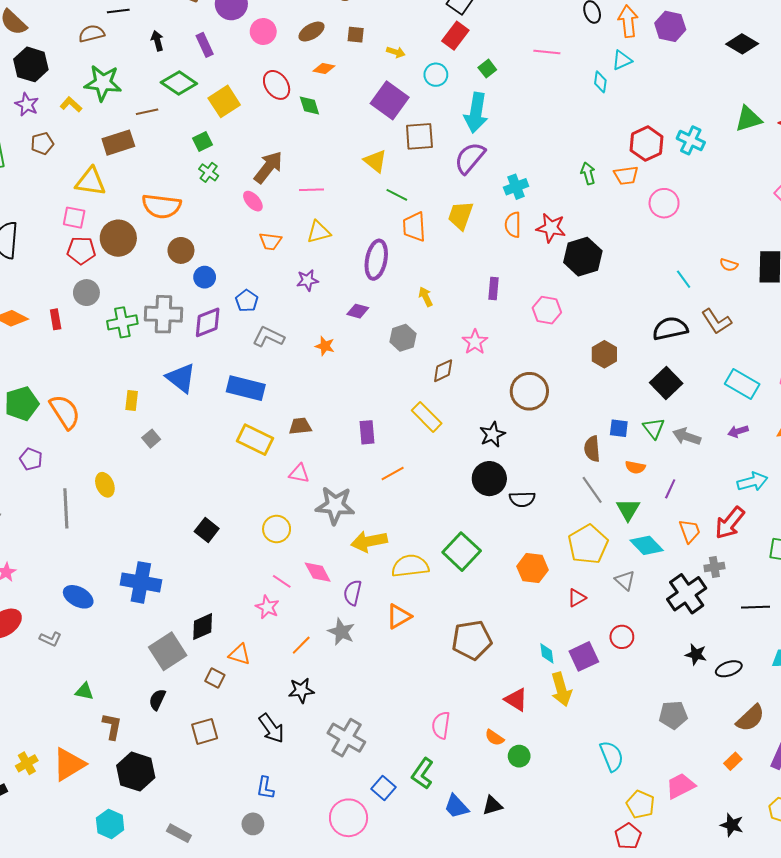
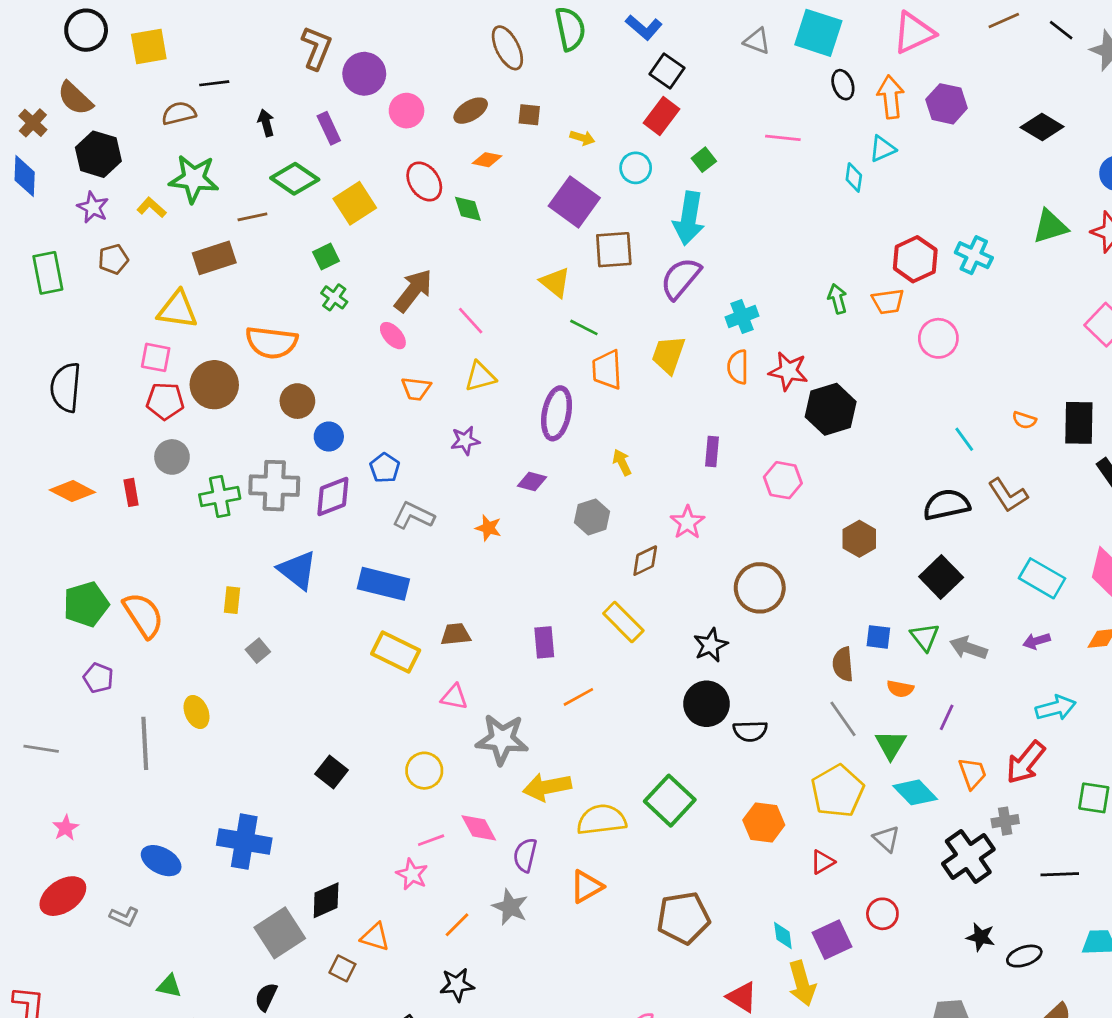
pink line: (312, 190) -> (471, 321), turned 50
pink line: (282, 581) -> (431, 840), turned -54

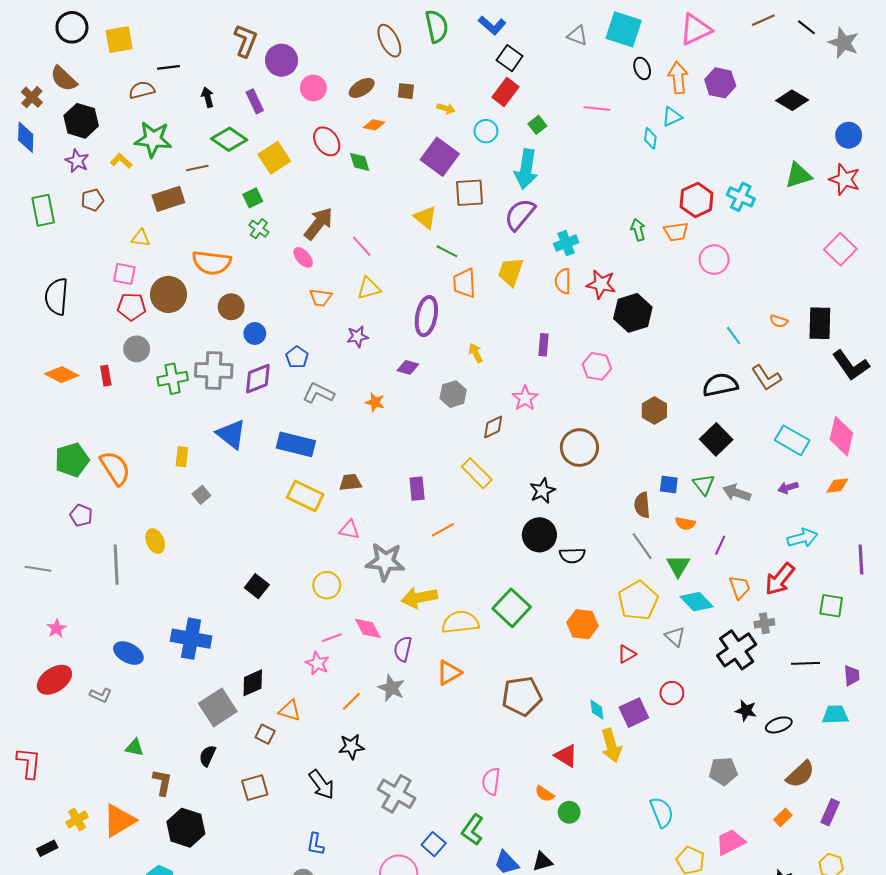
yellow triangle: (177, 310) -> (141, 238), size x0.6

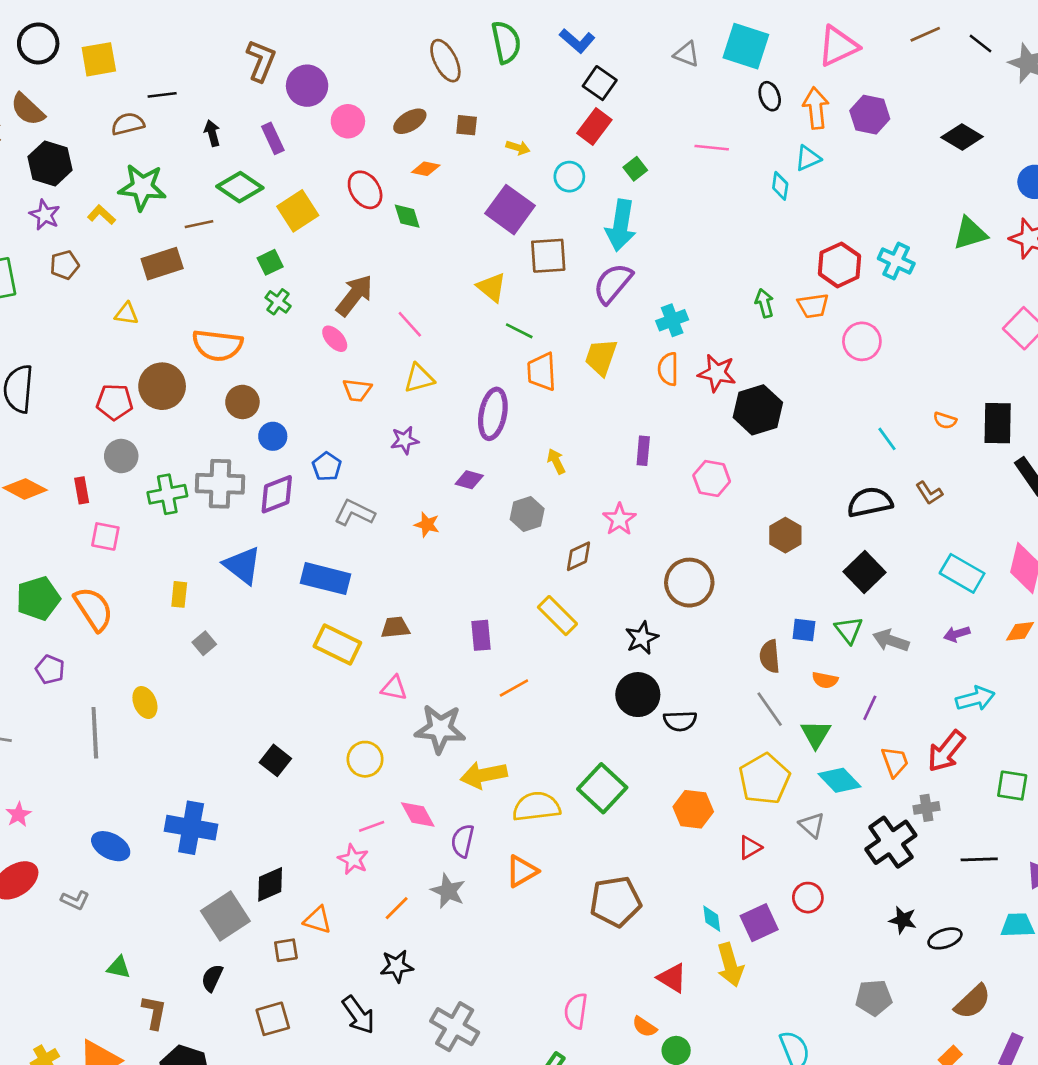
pink square: (124, 274) -> (105, 536), moved
brown L-shape: (766, 378) -> (929, 493), size x0.7
brown square: (265, 734) -> (286, 950), turned -36

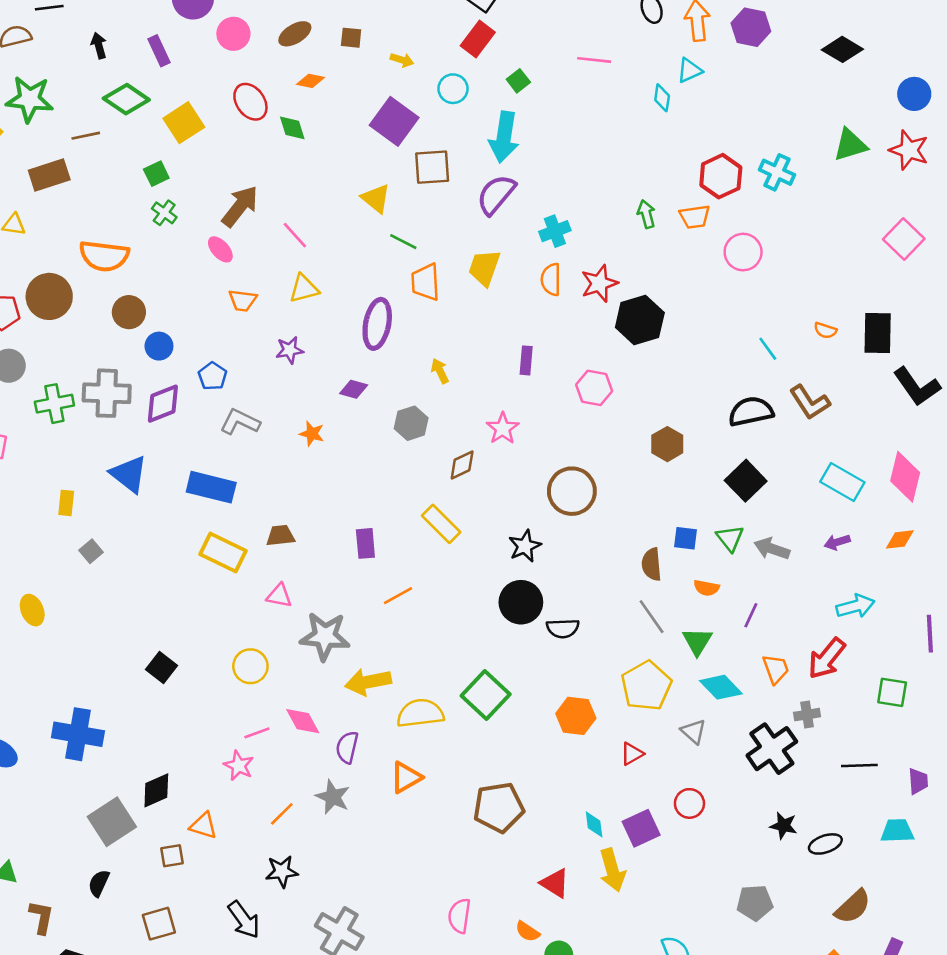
red star: (717, 373) -> (599, 283), turned -30
brown L-shape: (929, 493) -> (810, 402), size x1.5

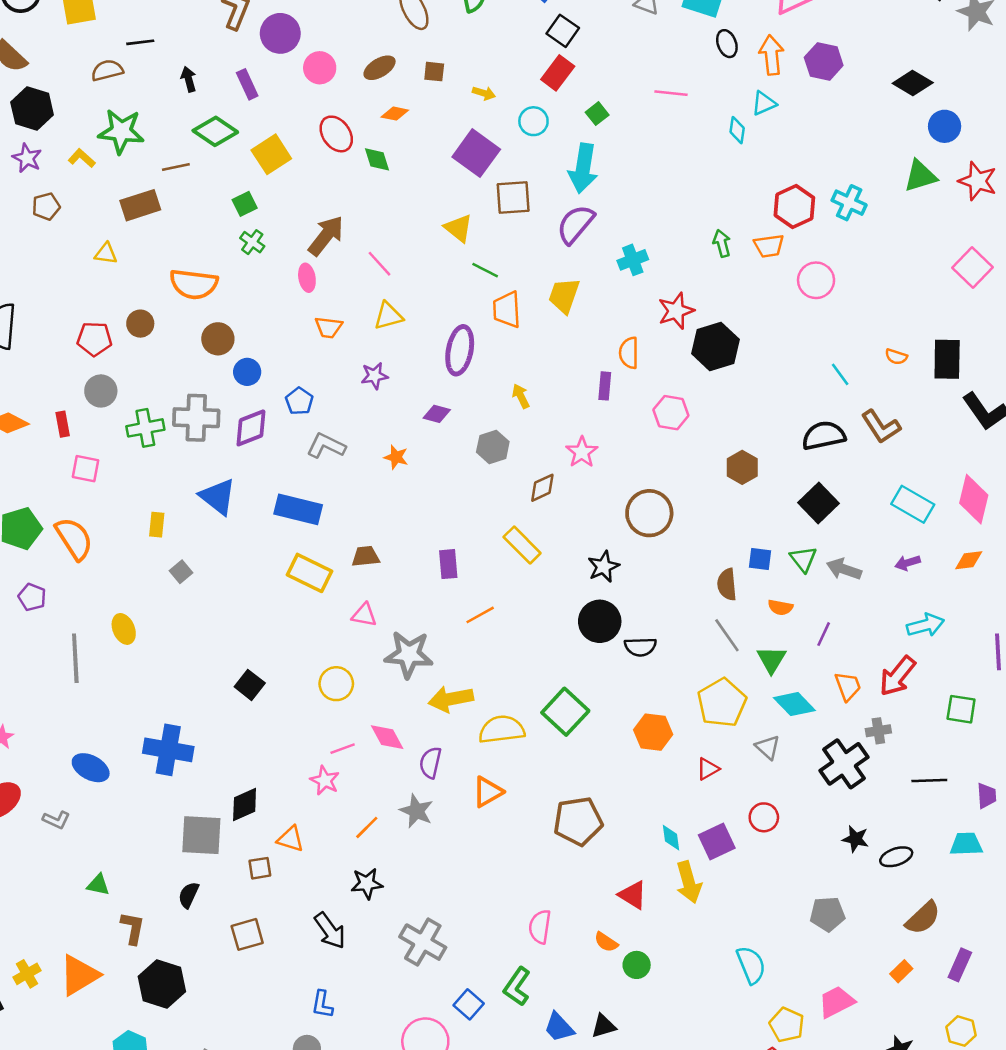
blue circle: (914, 94) -> (945, 126), moved
pink ellipse: (220, 249) -> (307, 278), turned 32
orange semicircle: (551, 279) -> (629, 353), moved
brown circle: (49, 296) -> (140, 324), size x0.6
gray square: (112, 822) -> (201, 835), turned 36

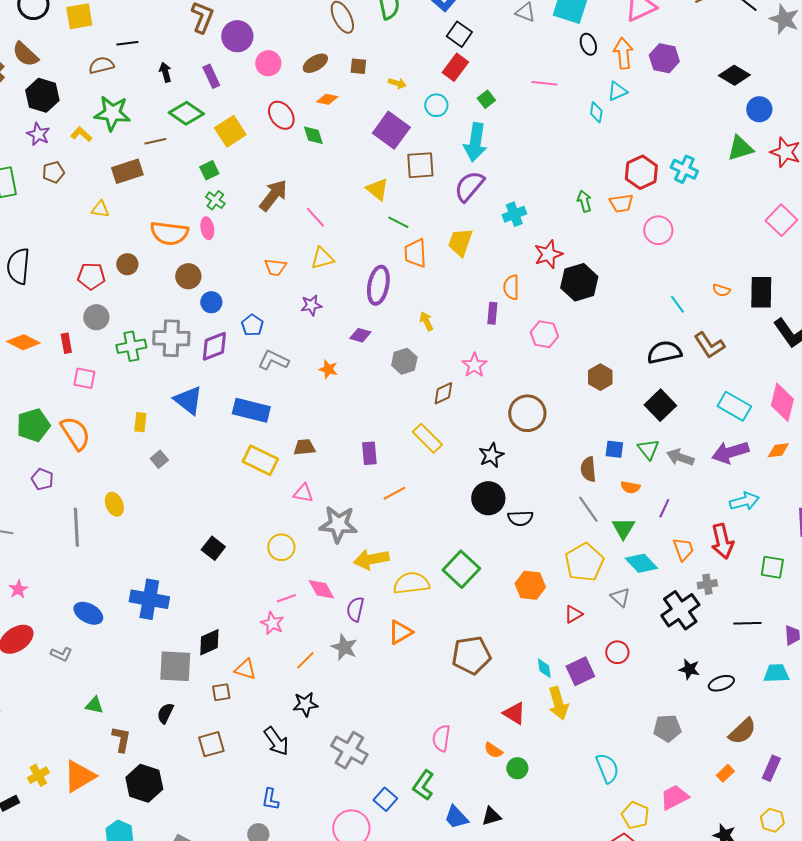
pink ellipse: (307, 278) -> (207, 228), moved
purple arrow: (908, 563) -> (730, 452), size x1.8
red arrow: (897, 676) -> (722, 541), turned -52

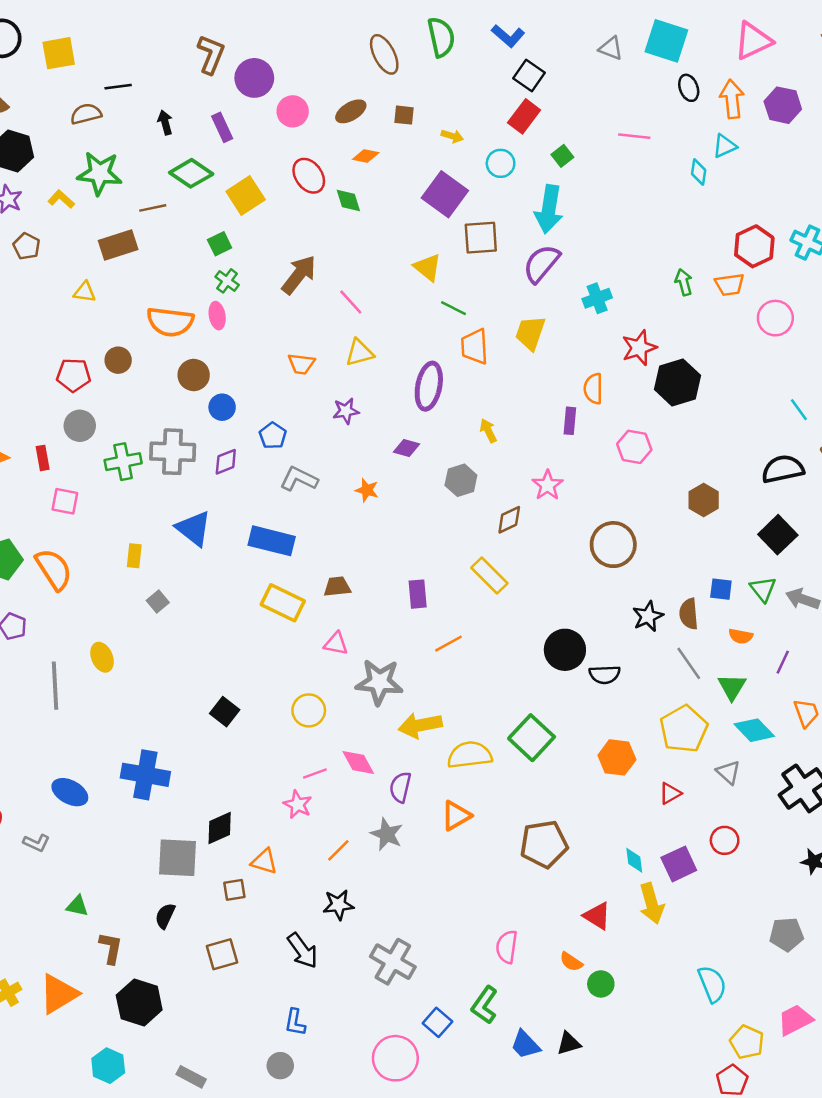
brown pentagon: (53, 172) -> (27, 246), turned -30
purple diamond: (214, 346) -> (226, 462), size x0.7
black star: (491, 455) -> (648, 616), moved

